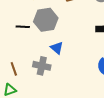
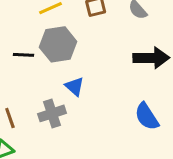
gray cross: (42, 66) -> (52, 113), turned -30

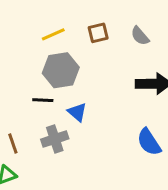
black line: (23, 55) -> (43, 100), moved

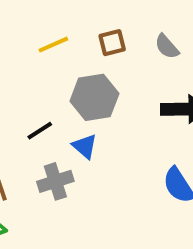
gray hexagon: (61, 70) -> (94, 97), moved
black line: (43, 100) -> (40, 131), turned -36

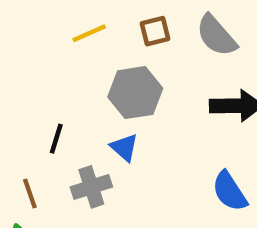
gray semicircle: (167, 47) -> (216, 36), size x1.5
black line: (40, 131) -> (56, 139), moved, turned -40

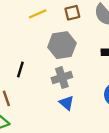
blue triangle: (124, 147) -> (67, 103), moved
gray cross: (91, 187) -> (62, 78), moved

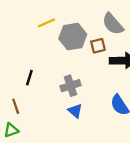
brown square: (72, 13) -> (98, 46), moved
gray hexagon: (62, 45) -> (73, 37), moved

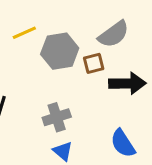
gray semicircle: (113, 24) -> (114, 34), turned -85

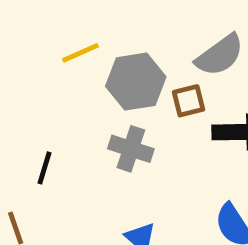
gray cross: (57, 117) -> (131, 149), moved, turned 36

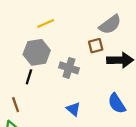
gray hexagon: (136, 82) -> (37, 52), moved

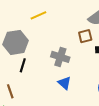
gray hexagon: (37, 52) -> (16, 42), moved
blue triangle: (73, 109) -> (64, 83), moved

